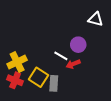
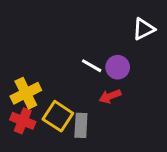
white triangle: (96, 19) -> (144, 29), turned -42
white line: (61, 56) -> (92, 66), moved

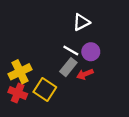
white triangle: (144, 29) -> (81, 22), moved
gray rectangle: (81, 125) -> (68, 67), moved, turned 36

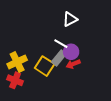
purple circle: (91, 52) -> (71, 52), moved
yellow square: (45, 89) -> (45, 66), moved

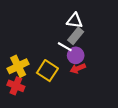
white triangle: (70, 19) -> (75, 21), turned 35
gray rectangle: (59, 58) -> (76, 36), moved

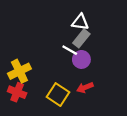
red arrow: (78, 68) -> (85, 88), moved
yellow square: (47, 71) -> (58, 95), moved

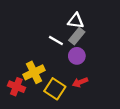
white line: (70, 50) -> (56, 41), moved
yellow cross: (19, 71) -> (34, 72), moved

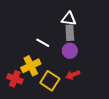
gray rectangle: (77, 36) -> (70, 33), turned -42
white line: (56, 41) -> (43, 43), moved

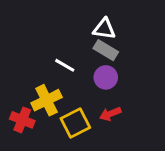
gray rectangle: (70, 33) -> (106, 50), turned -56
yellow square: (50, 81) -> (75, 123), turned 30

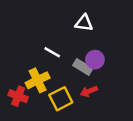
gray rectangle: (106, 50) -> (83, 67), moved
purple circle: (106, 77) -> (95, 60), moved

